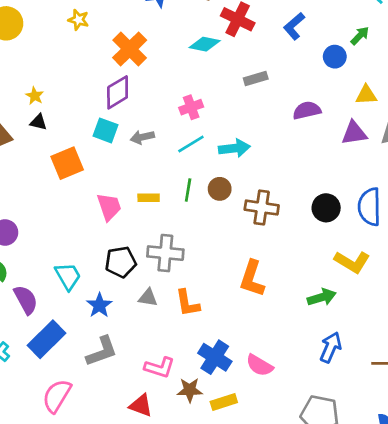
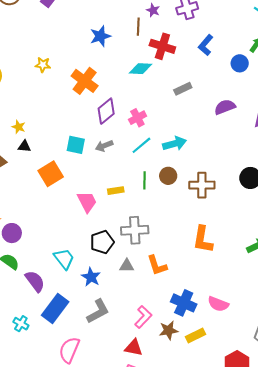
purple diamond: (118, 92) -> (106, 111), moved
pink L-shape: (160, 367) -> (143, 317), turned -55

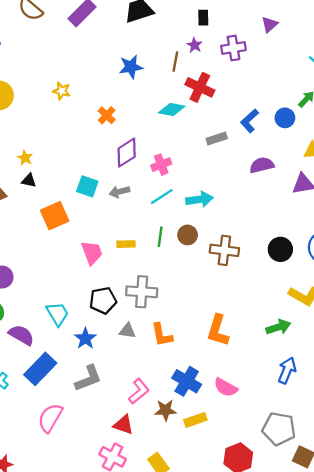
blue L-shape: (206, 45) -> (250, 121), moved
orange cross: (85, 81) -> (107, 115), size x0.6
orange L-shape: (203, 240) -> (218, 330), moved
purple semicircle: (35, 281) -> (21, 335), turned -30

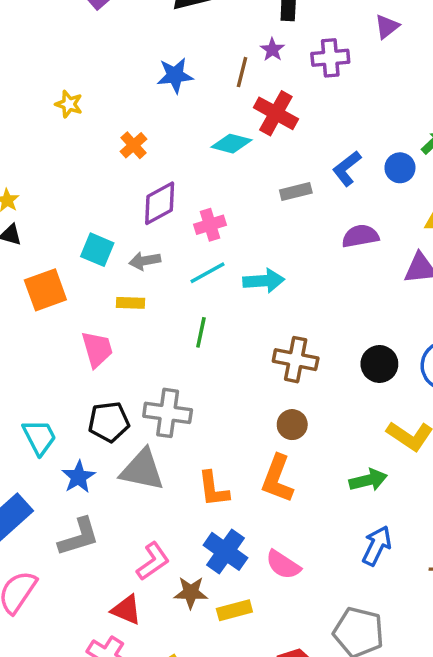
brown circle: (188, 235) -> (292, 425), moved
yellow rectangle: (126, 244) -> (130, 303), moved
gray triangle: (128, 331) -> (142, 470), size x1.8
orange L-shape: (162, 335) -> (213, 489), moved

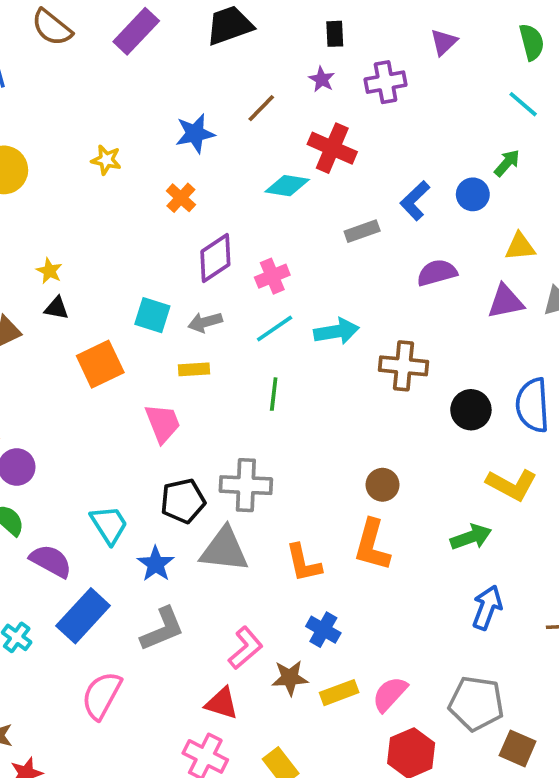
brown line: (242, 72) -> (261, 108), moved, turned 36
blue star: (175, 75) -> (195, 134), moved
brown cross: (296, 360) -> (404, 366), moved
blue cross: (226, 551) -> (323, 630), size x0.7
pink semicircle: (283, 565) -> (390, 694), moved, turned 105

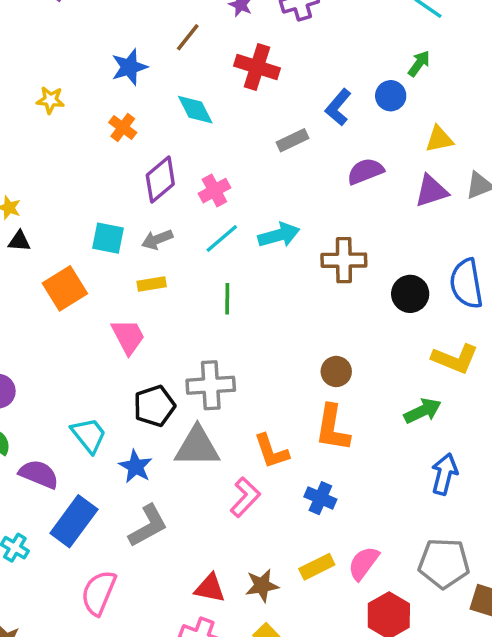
cyan diamond: (287, 186) -> (195, 110), moved, turned 60
blue cross: (323, 630) -> (320, 498), moved
pink L-shape: (245, 648) -> (245, 497), moved
brown star: (290, 678) -> (262, 586), moved

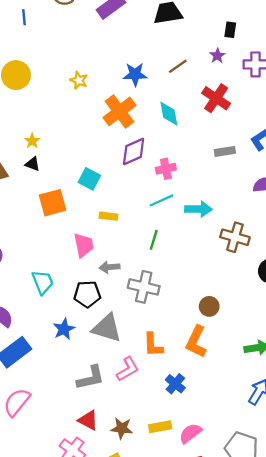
orange cross: (123, 128) -> (120, 111), size x1.8
gray arrow: (157, 239) -> (109, 267), moved
gray cross: (211, 385) -> (144, 287), moved
cyan trapezoid: (89, 435) -> (43, 282), moved
gray L-shape: (148, 526) -> (91, 378), moved

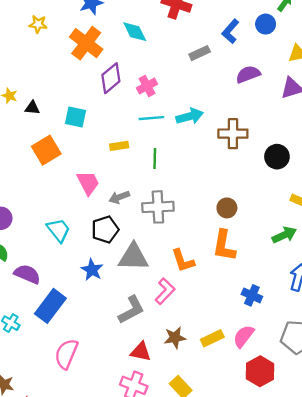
black triangle: (32, 164) -> (32, 108), moved
cyan line: (161, 200) -> (151, 118), turned 35
yellow rectangle: (108, 216) -> (119, 146), moved
blue cross: (175, 384) -> (252, 295), moved
brown star: (122, 428) -> (175, 338), moved

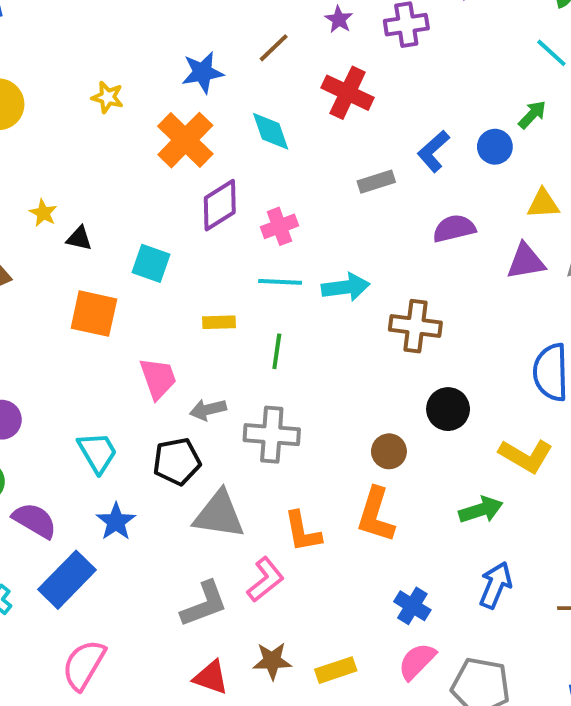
orange square: (46, 150) -> (94, 314), turned 36
black circle: (277, 157) -> (448, 409), moved
blue star: (92, 270) -> (116, 522), moved
pink semicircle: (244, 336) -> (417, 661), moved

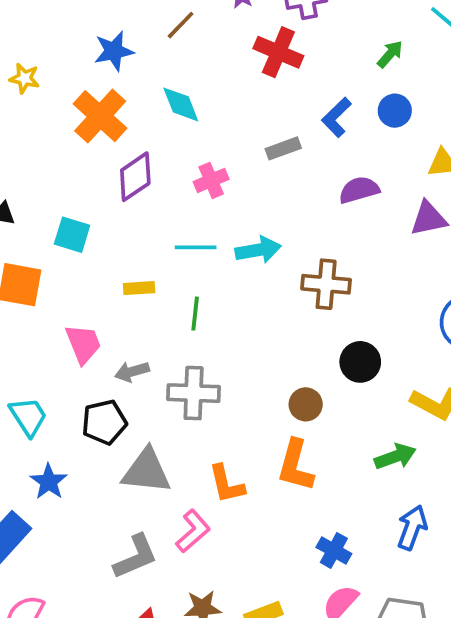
red cross: (348, 93) -> (278, 52), moved
green arrow: (532, 115) -> (390, 54), moved
pink cross: (279, 226) -> (211, 180), moved

